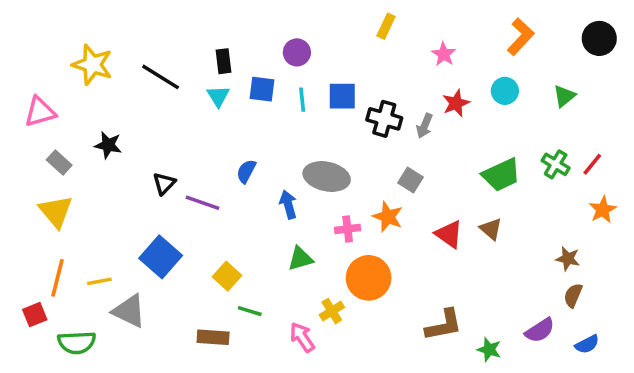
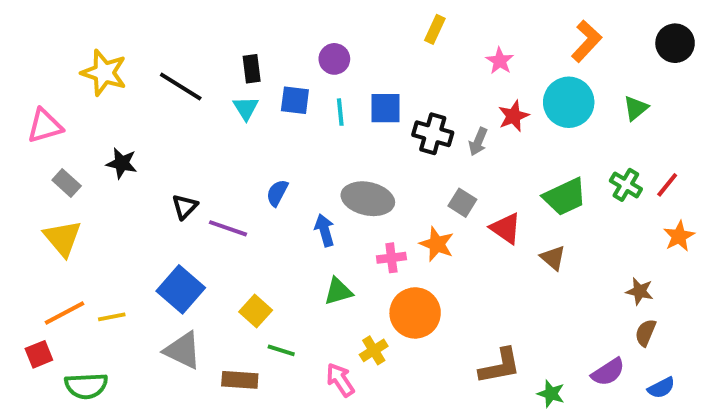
cyan circle: (505, 91) -> (569, 102), size x1.6
red triangle: (449, 234) -> (506, 228), moved
orange line: (57, 278) -> (65, 313), turned 48
gray triangle: (129, 311) -> (183, 350), moved

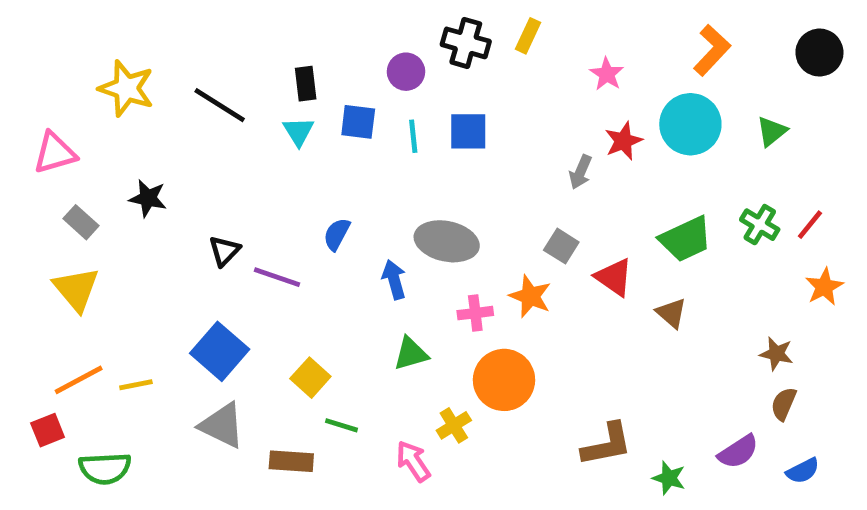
black cross: (433, 134) -> (466, 43), moved

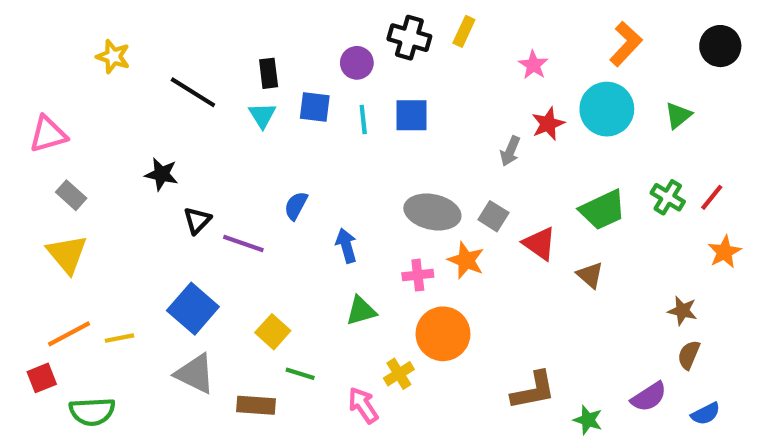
yellow star: (126, 88) -> (113, 57), moved, size x0.7
black star: (148, 198) -> (161, 174), moved
gray ellipse: (447, 241) -> (432, 212), moved

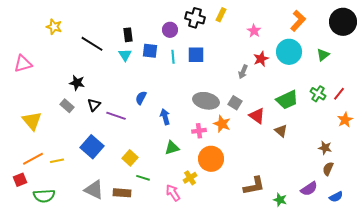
black circle: (720, 46) -> (343, 22), size x1.4
gray rectangle: (71, 195) -> (67, 106), moved
gray triangle: (195, 374) -> (94, 190), moved

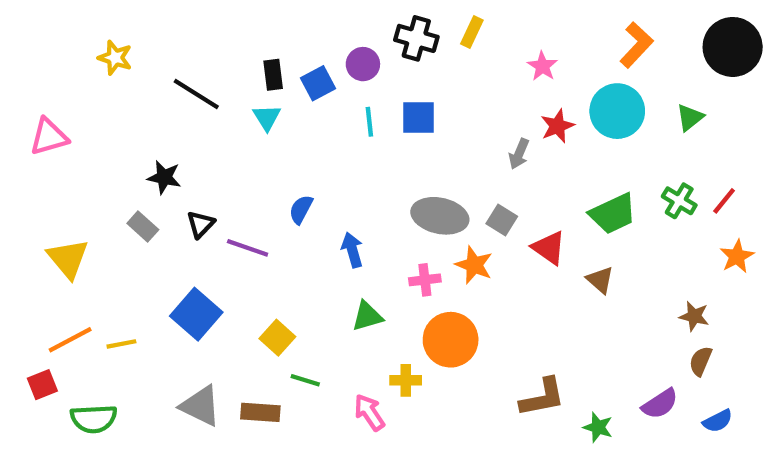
blue square: (150, 51) -> (318, 83), moved, turned -35
yellow cross: (190, 178) -> (406, 380), turned 32

